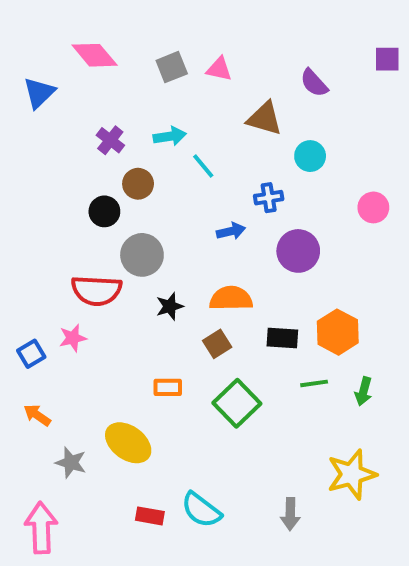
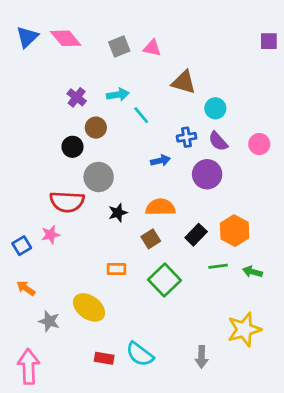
purple semicircle: (314, 83) -> (218, 141), moved
blue triangle: (39, 93) -> (27, 37), moved
black rectangle: (282, 338) -> (196, 235), turned -50
green arrow: (363, 391) -> (252, 272), turned 90

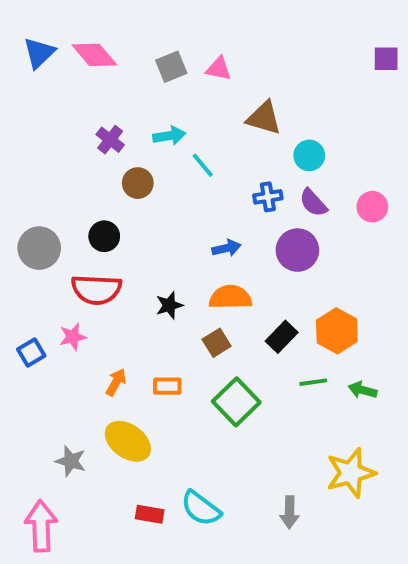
black circle: (72, 147) -> (104, 236), moved
blue arrow: (160, 161) -> (226, 248), moved
gray circle: (99, 177) -> (39, 248), moved
orange arrow: (26, 288) -> (116, 382), moved, turned 84

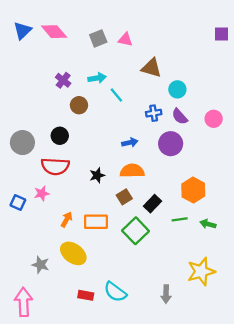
black rectangle: (282, 337) -> (153, 204), moved
blue square: (31, 353) -> (18, 203), turned -35
orange rectangle: (167, 386) -> (96, 222), size x1.5

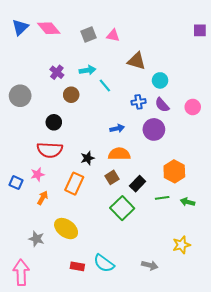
gray circle: (22, 143) -> (20, 96), moved
orange arrow: (67, 219) -> (43, 198), moved
orange rectangle: (96, 222) -> (74, 184), moved, turned -65
yellow star: (201, 272) -> (181, 245), size x0.7
gray arrow: (166, 294) -> (150, 265), turned -77

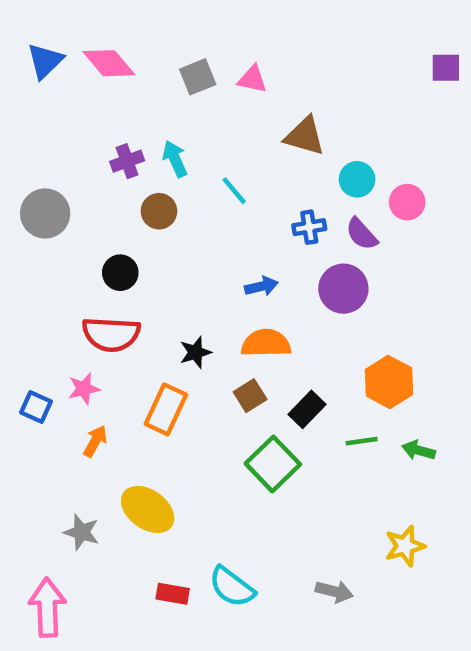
cyan arrow: (88, 70) -> (175, 159), moved, turned -105
purple cross: (57, 72) -> (127, 161), turned 32
pink circle: (193, 107) -> (407, 202), moved

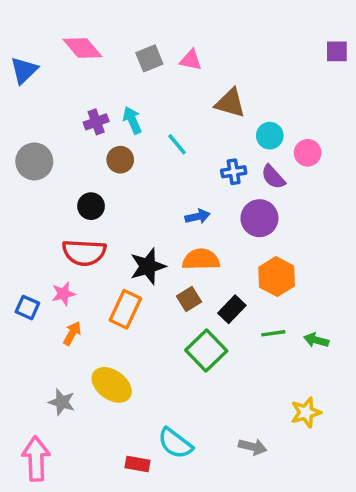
blue triangle: (45, 61) -> (24, 70), moved
black star: (195, 352) -> (148, 266), size x1.5
orange hexagon: (389, 382) -> (277, 277), moved
red rectangle: (173, 594) -> (137, 464), moved

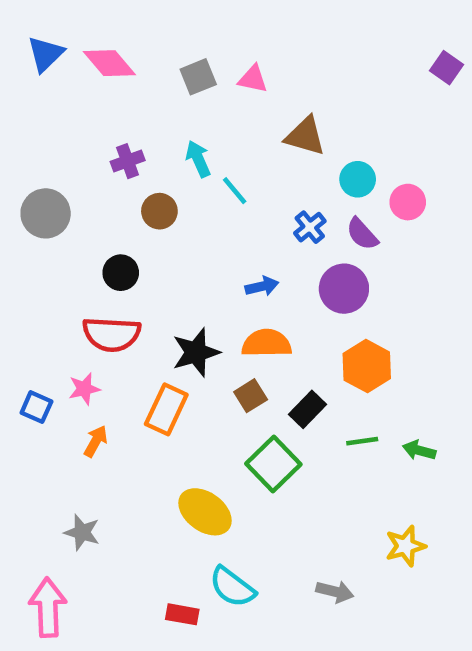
purple square: (337, 51) -> (446, 68), turned 35
blue triangle: (24, 70) -> (46, 54), moved
cyan arrow: (132, 120) -> (198, 159), moved
blue cross: (234, 172) -> (310, 227), turned -30
yellow ellipse: (112, 385) -> (205, 512), moved

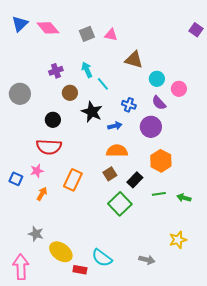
blue cross: (310, 227) -> (129, 105), moved, turned -32
black star: (196, 352) -> (92, 112), moved, turned -30
yellow ellipse: (205, 512) -> (61, 252), moved

